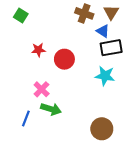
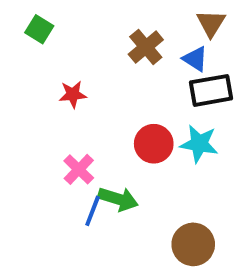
brown cross: (84, 13) -> (146, 47), moved, turned 30
red circle: (64, 59) -> (154, 144), moved
green arrow: (51, 109) -> (118, 199), moved
blue line: (26, 118) -> (93, 211), moved

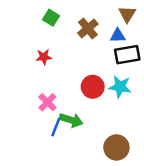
green square: (39, 29) -> (51, 18), moved
blue triangle: (195, 59) -> (118, 36), turned -35

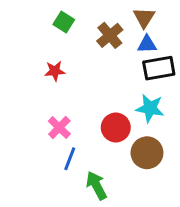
brown triangle: (127, 14) -> (144, 18), moved
red circle: (93, 87) -> (116, 127), moved
green arrow: (71, 120) -> (96, 185), moved, turned -135
brown circle: (116, 147) -> (147, 153), moved

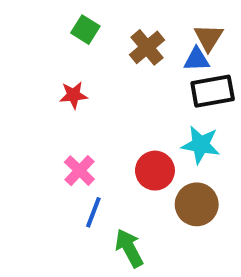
brown triangle: (144, 18) -> (209, 37), moved

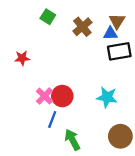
red star: (73, 95) -> (22, 58), moved
cyan star: (201, 145) -> (107, 97), moved
red circle: (155, 171) -> (62, 96), moved
brown circle: (197, 204) -> (120, 136), moved

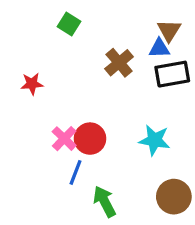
brown cross: (82, 27) -> (119, 63), moved

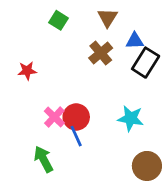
brown triangle: (169, 30) -> (107, 18), moved
black rectangle: (172, 74) -> (146, 63), turned -48
blue line: (75, 172) -> (76, 136), moved, turned -45
green arrow: (104, 201) -> (43, 159), moved

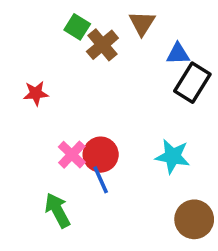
brown cross: (101, 53) -> (102, 45), moved

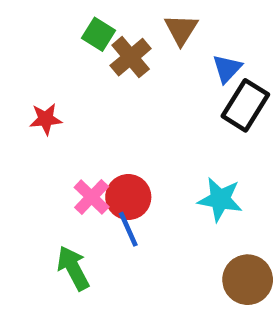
blue triangle: (178, 54) -> (227, 69), turned -45

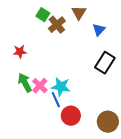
black rectangle: (245, 105) -> (105, 63), moved
red circle: (128, 197) -> (71, 116), moved
cyan star: (220, 199) -> (61, 87), moved
green arrow: (73, 268) -> (25, 83), moved

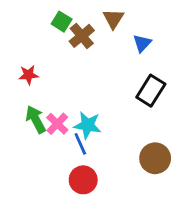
red circle: (71, 116) -> (83, 180), moved
brown circle: (108, 122) -> (155, 158), moved

